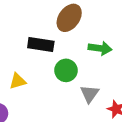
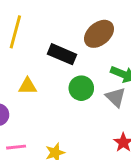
gray triangle: (90, 94) -> (116, 97), moved, turned -36

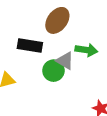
gray triangle: (116, 97) -> (65, 61), moved

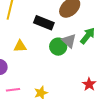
green arrow: (86, 50) -> (88, 36), turned -72

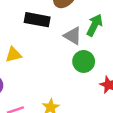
green circle: (58, 47) -> (84, 61), moved

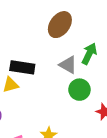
black rectangle: (37, 20) -> (22, 67), moved

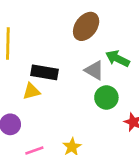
green arrow: (89, 54) -> (118, 59), turned -90

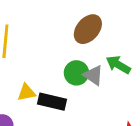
black rectangle: (44, 72) -> (52, 102), moved
green circle: (106, 98) -> (76, 73), moved

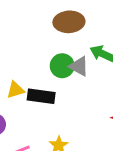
brown ellipse: (88, 29) -> (69, 22), turned 52

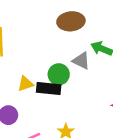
green circle: (62, 66) -> (59, 74), moved

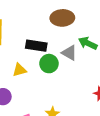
black rectangle: (49, 88) -> (36, 46), moved

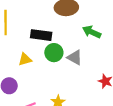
gray triangle: (69, 53) -> (75, 57), moved

